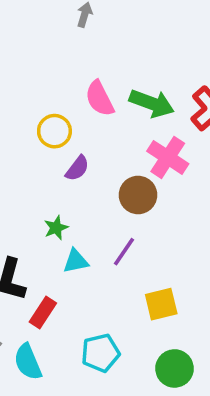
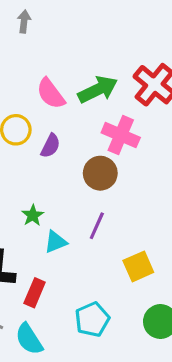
green arrow: (152, 103) -> (98, 90), turned -36
purple semicircle: (77, 168) -> (50, 146), moved

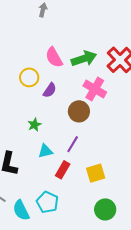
green star: (33, 215) -> (34, 125), moved
red rectangle: (35, 293) -> (63, 170), moved
cyan pentagon: (92, 319) -> (47, 202), moved, turned -30

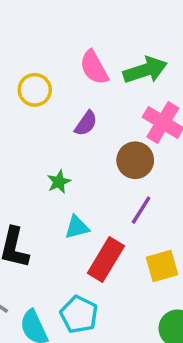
yellow circle: (29, 77) -> (35, 90), moved
purple line: (73, 144) -> (141, 210), moved
red rectangle: (63, 170) -> (106, 260), size x1.4

